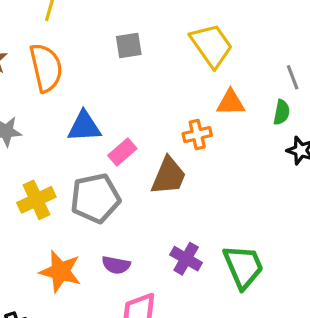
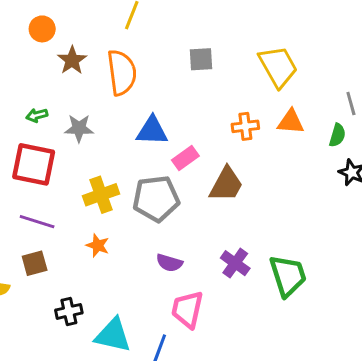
orange cross: (197, 135) -> (245, 126), moved
orange star: (60, 271) -> (98, 245), moved, size x0.6

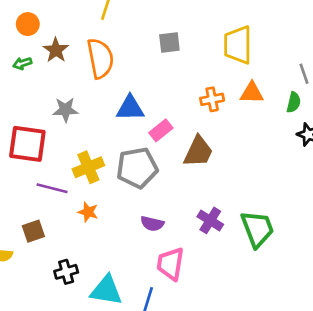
yellow trapezoid: (278, 67) -> (238, 45), turned -147
green arrow: (37, 115) -> (22, 63), moved
purple line: (37, 222) -> (52, 188), moved

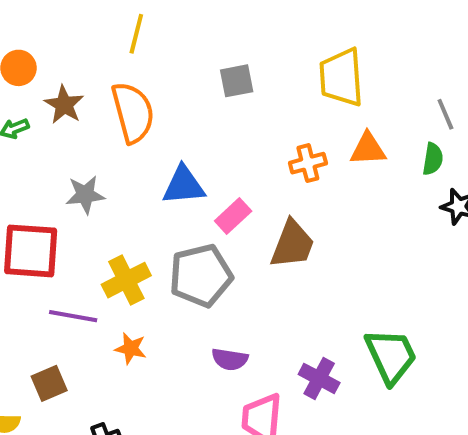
purple cross: (210, 220) -> (319, 378), moved

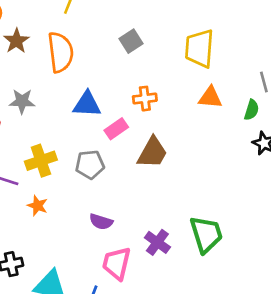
gray square: (237, 81) -> (131, 41), turned -30
orange cross: (308, 163) -> (145, 99), moved
gray pentagon: (201, 276) -> (90, 165), size x0.7

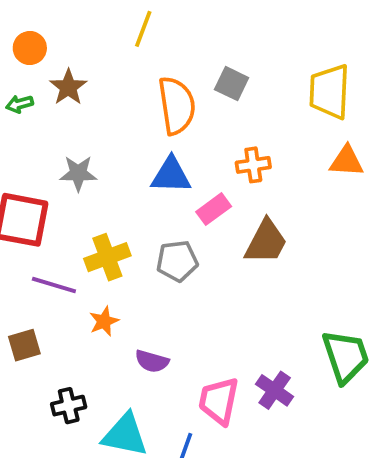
gray square: (131, 41) -> (232, 84), turned -30
orange semicircle: (61, 52) -> (177, 106), moved
orange star: (37, 206) -> (104, 321), turned 30
purple semicircle: (101, 222) -> (152, 361), moved
purple cross: (157, 242) -> (275, 390), moved

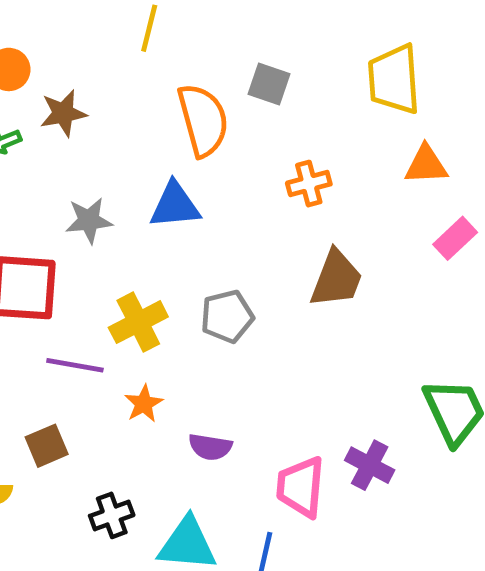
brown star: (68, 87) -> (63, 113), turned 30
blue triangle: (171, 175) -> (175, 205), moved
pink rectangle: (214, 209) -> (455, 238), moved

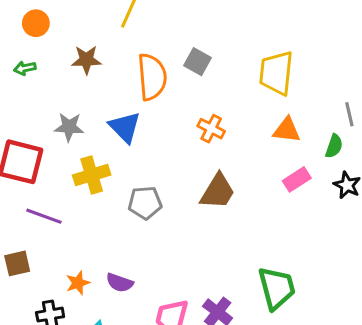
brown star: (63, 113) -> (86, 60), moved
orange cross: (309, 184) -> (211, 129), turned 32
blue triangle: (175, 205) -> (125, 127), turned 40
yellow cross: (138, 322) -> (92, 175), moved
orange star: (144, 404) -> (78, 283), moved

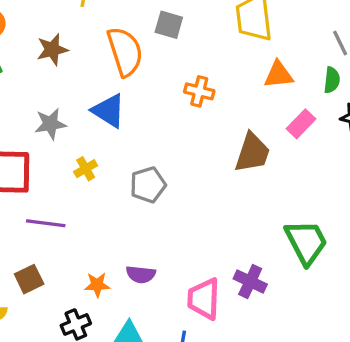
yellow cross: (92, 175) -> (86, 169), size x0.6
brown trapezoid: (218, 191) -> (252, 153), moved
orange star: (78, 283) -> (97, 285), turned 30

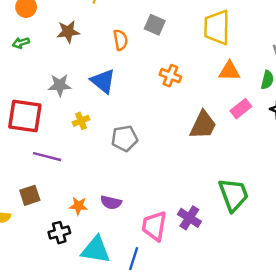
orange semicircle: (125, 52) -> (120, 40), size x0.6

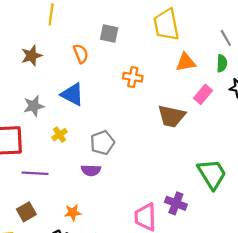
brown trapezoid: (203, 125) -> (171, 116), turned 88
purple semicircle: (111, 202) -> (91, 170), moved

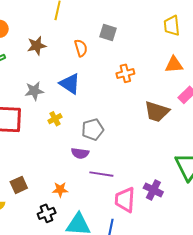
yellow trapezoid: (166, 25) -> (172, 26), moved, size x0.7
orange cross: (133, 77) -> (125, 73), turned -30
purple line: (35, 173) -> (101, 174), moved

